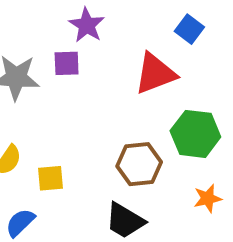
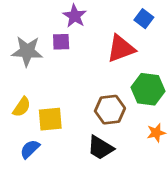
yellow square: (50, 178) -> (50, 119), size x1.4

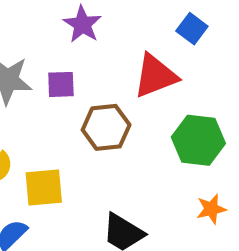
purple square: (61, 42) -> (61, 84), moved
brown hexagon: (110, 110) -> (106, 127), moved

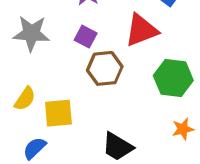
purple square: (61, 84) -> (86, 37), moved, turned 30

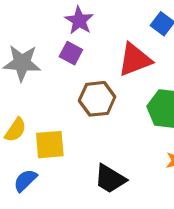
purple square: (86, 37) -> (71, 53), moved

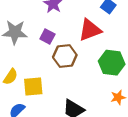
purple square: (71, 53) -> (47, 36), moved

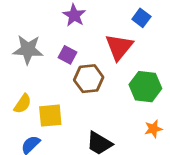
red triangle: (90, 30) -> (119, 47), turned -30

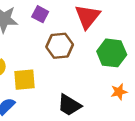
purple square: (68, 55) -> (40, 14), moved

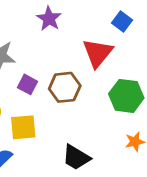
purple square: (40, 14) -> (28, 84), moved

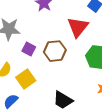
yellow square: (23, 127) -> (26, 79), turned -30

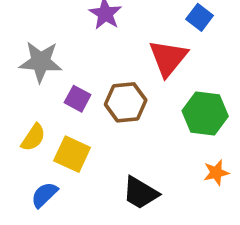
yellow square: (26, 79) -> (72, 154), turned -30

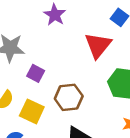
brown hexagon: (126, 102) -> (69, 97), moved

